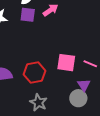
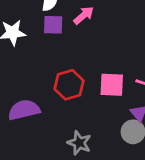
red hexagon: (35, 73) -> (69, 85), moved

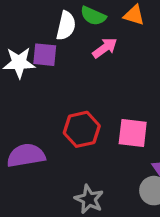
purple square: (53, 25) -> (45, 55), moved

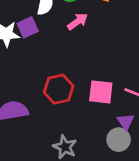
purple square: (45, 55) -> (28, 27), turned -30

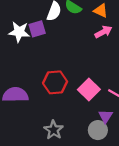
pink arrow: (77, 22) -> (103, 32), moved
pink square: (101, 92) -> (89, 89), turned 30

